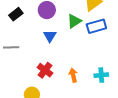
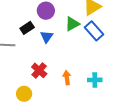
black rectangle: (16, 14) -> (27, 28), moved
blue rectangle: (96, 26) -> (94, 31), turned 60

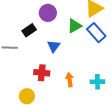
blue triangle: (47, 37) -> (54, 46), moved
red cross: (39, 70) -> (42, 73), turned -35

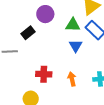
green triangle: (74, 26) -> (73, 25), turned 35
blue triangle: (54, 46) -> (76, 46), moved

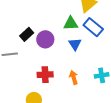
purple circle: (45, 14) -> (45, 39), moved

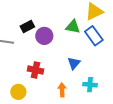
blue triangle: (75, 44) -> (74, 63), moved
orange arrow: (74, 77) -> (62, 90), moved

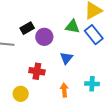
blue triangle: (74, 63) -> (66, 58), moved

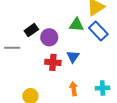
red cross: (37, 71) -> (53, 62), moved
cyan cross: (92, 84) -> (103, 88), moved

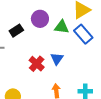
purple circle: (49, 37) -> (40, 19), moved
red cross: (53, 62) -> (37, 64), turned 35

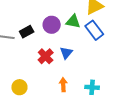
purple circle: (40, 19) -> (52, 25), moved
black rectangle: (16, 31) -> (27, 32), moved

